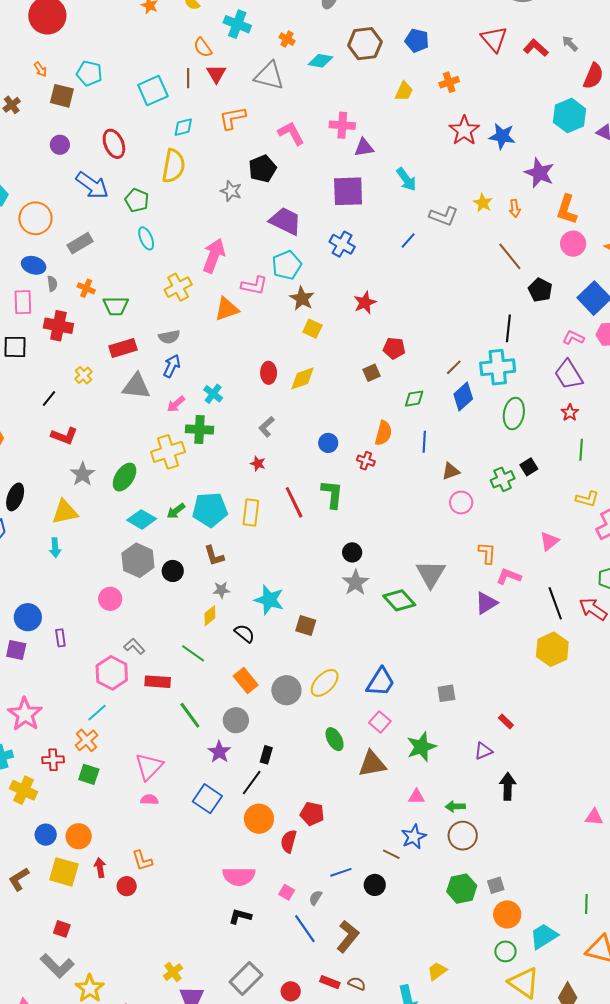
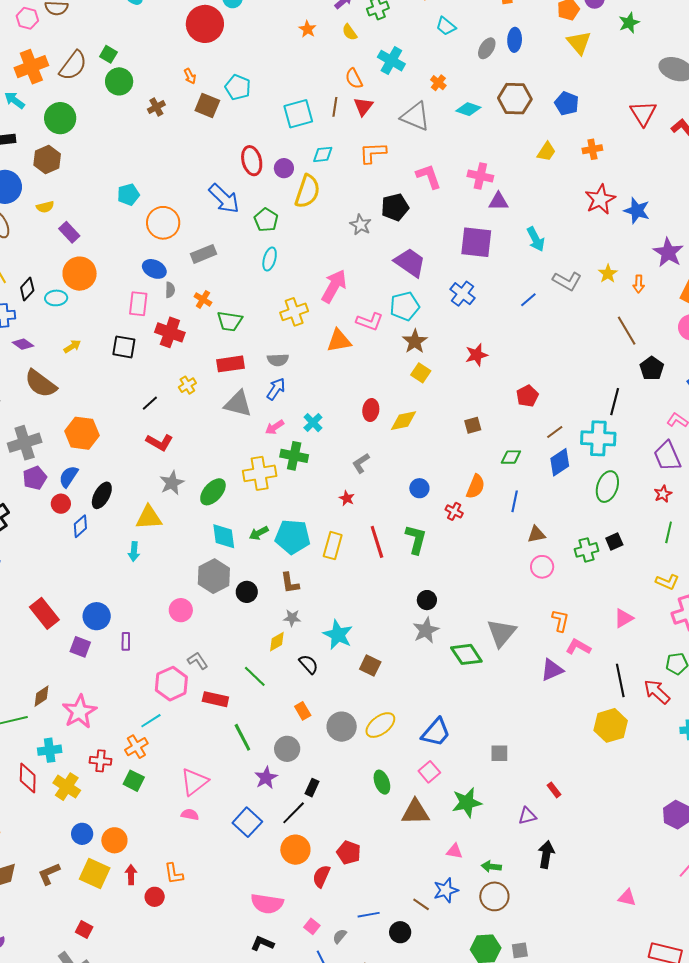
purple circle: (60, 145) -> (284, 168), moved
cyan ellipse: (146, 238) -> (270, 259), turned 30
red pentagon: (394, 348) -> (527, 396), moved, turned 30
cyan diamond: (142, 519) -> (224, 536), turned 44
orange rectangle: (246, 680) -> (303, 711), size x0.7

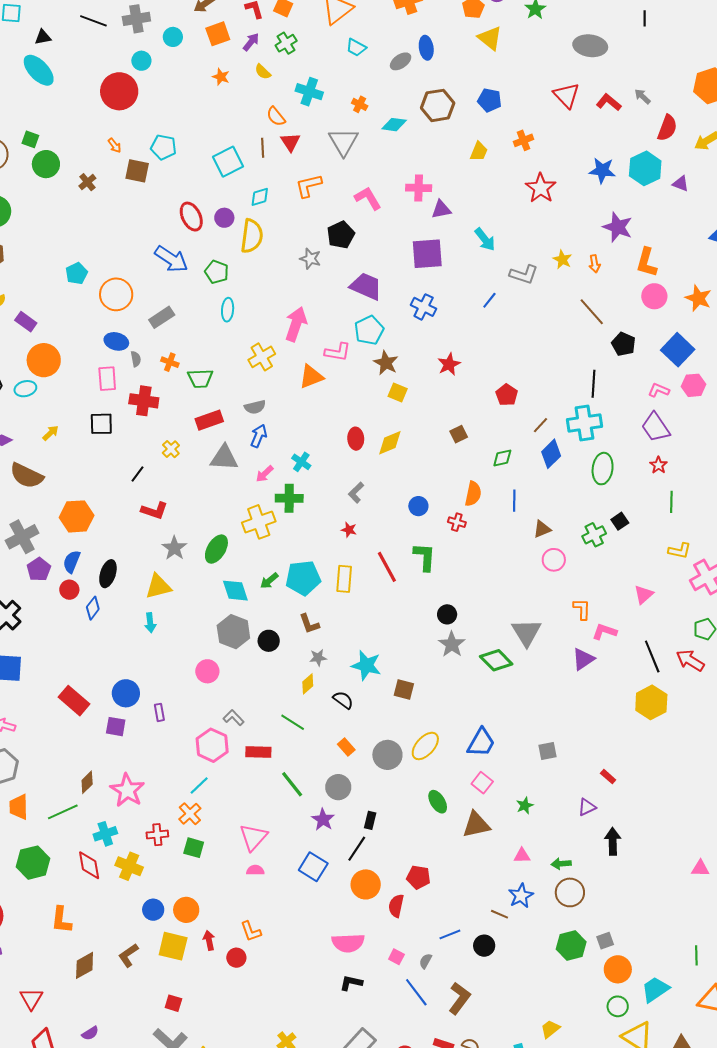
gray ellipse: (487, 48) -> (401, 61), turned 35
gray triangle: (415, 116) -> (343, 142), turned 48
blue star: (637, 211) -> (602, 170), moved
green star: (467, 803) -> (525, 806), size x0.6

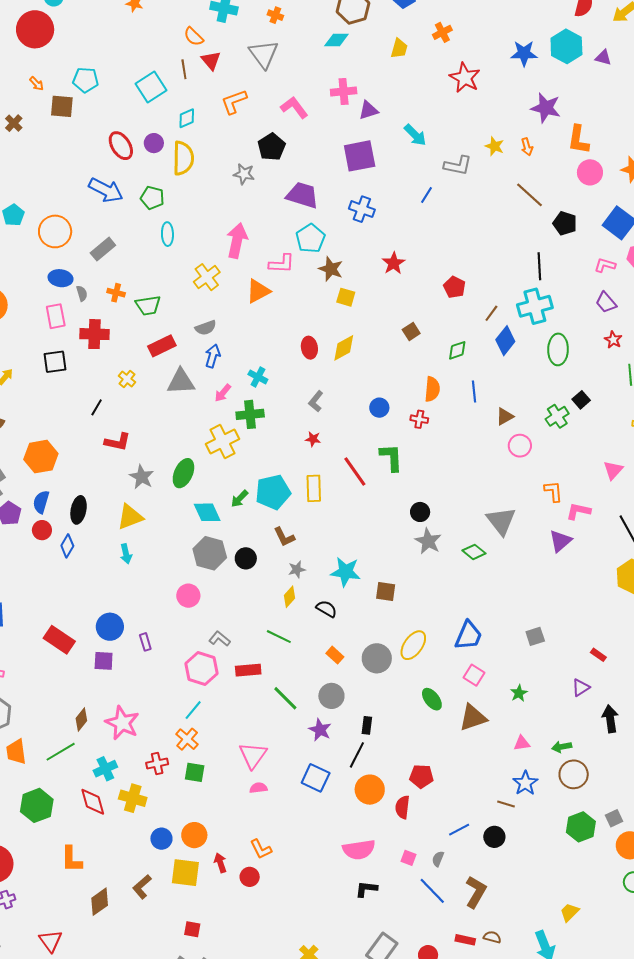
cyan diamond: (394, 125) -> (336, 40), moved
purple trapezoid: (656, 427) -> (606, 302), size x0.7
green diamond: (496, 660) -> (474, 552), size x0.7

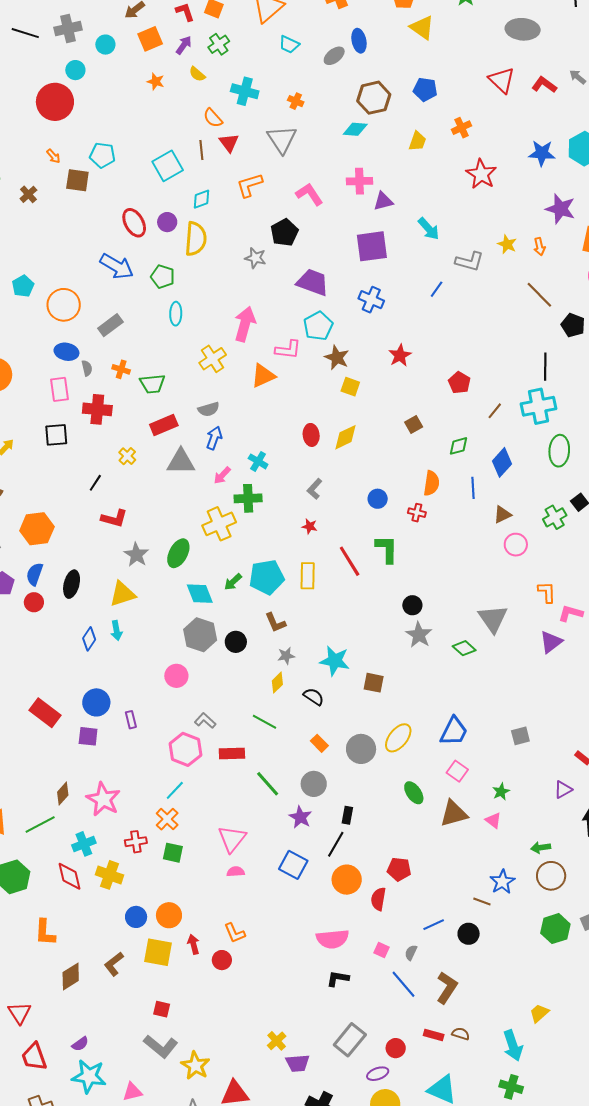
blue diamond: (505, 341) -> (502, 462), moved
blue diamond: (67, 546) -> (89, 639), moved
pink triangle: (522, 743) -> (493, 820), moved, turned 42

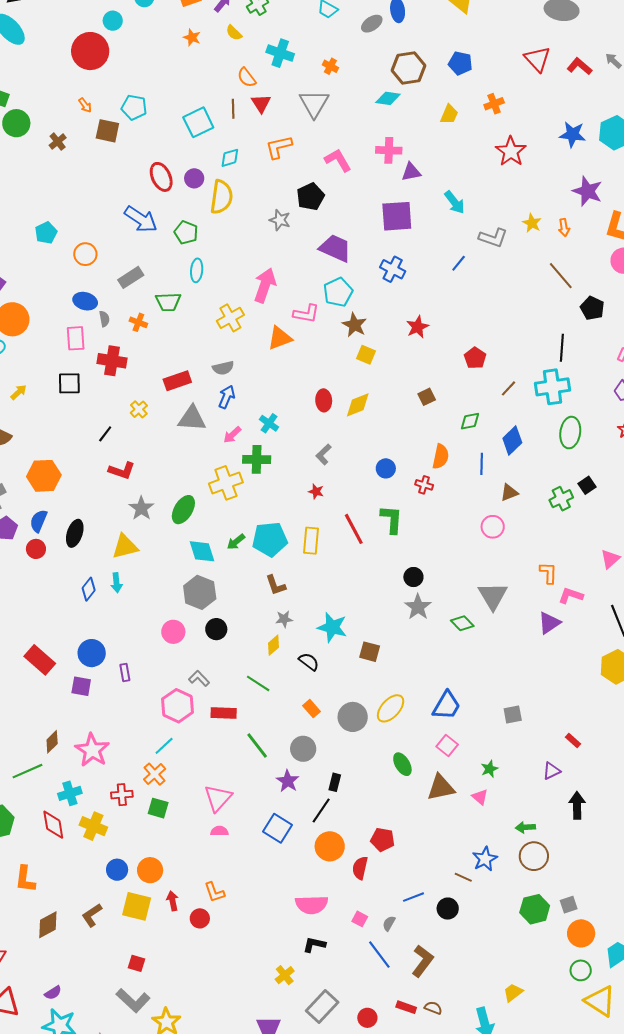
orange circle: (64, 305) -> (85, 254), size x0.7
green trapezoid: (152, 384) -> (168, 302), moved
pink circle: (516, 545) -> (493, 527), moved
black circle: (236, 642) -> (216, 629), moved
yellow cross: (277, 1041) -> (285, 975), moved

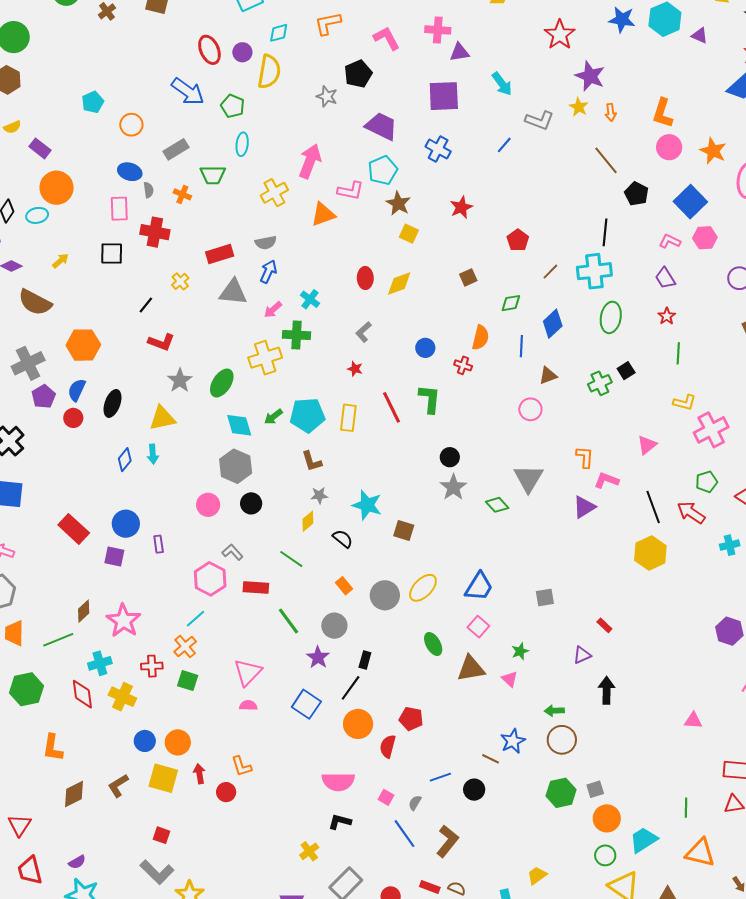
purple star: (587, 191) -> (590, 76), moved

